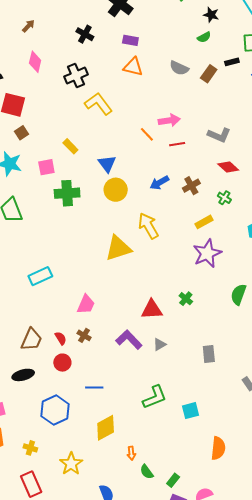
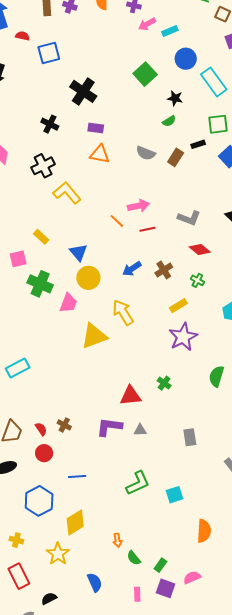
green cross: (67, 193) -> (40, 284), turned 30
pink trapezoid: (86, 304) -> (68, 303), moved
purple L-shape: (129, 340) -> (109, 427), turned -36
gray triangle: (160, 344) -> (140, 430), turned 32
yellow diamond: (106, 428) -> (75, 522), moved

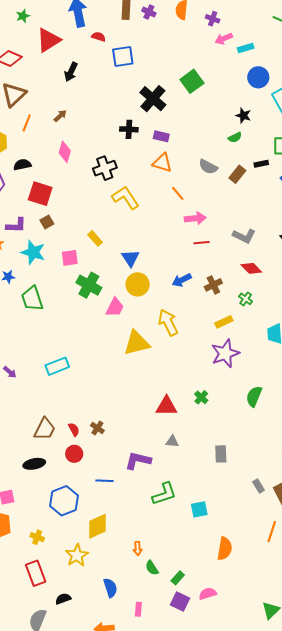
green square: (145, 74) -> (192, 81), moved
black cross: (50, 124) -> (129, 129), moved, turned -30
orange line: (117, 221) -> (178, 193), moved
purple L-shape: (109, 427) -> (138, 461), moved
pink rectangle: (137, 594) -> (138, 609), moved

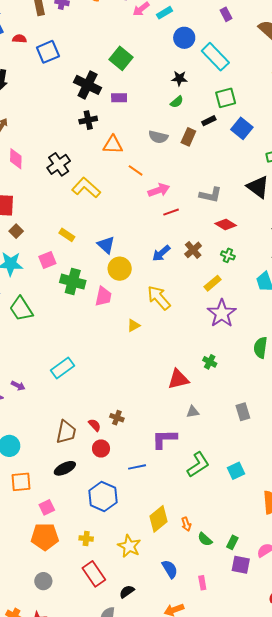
black cross: (129, 129) -> (88, 120), moved
purple rectangle: (161, 136) -> (119, 98), moved
yellow triangle: (137, 343) -> (134, 325), size x0.5
yellow diamond: (98, 526) -> (159, 519), moved

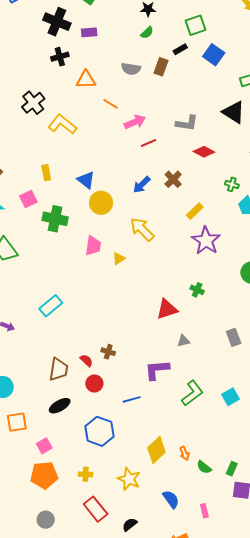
yellow rectangle: (67, 235) -> (46, 173), turned 49
green cross: (228, 255) -> (232, 184), moved
pink trapezoid: (103, 296) -> (93, 246), moved

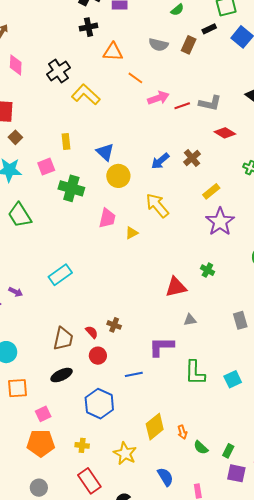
red line: (149, 143) -> (182, 106), moved
green L-shape: (192, 393) -> (195, 373), turned 124

